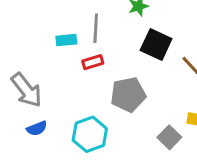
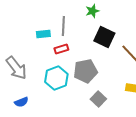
blue semicircle: (37, 128) -> (21, 102), moved
cyan hexagon: (90, 134) -> (56, 78), moved
gray square: (169, 137) -> (98, 99), moved

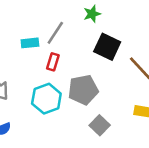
gray line: (63, 26) -> (55, 33), turned 30
red rectangle: (61, 49) -> (53, 62), turned -56

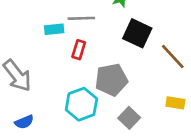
gray line: (55, 33) -> (81, 18), turned 55
cyan hexagon: (46, 99) -> (81, 104), moved

